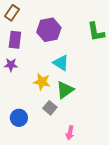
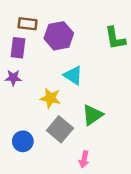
brown rectangle: (12, 13) -> (28, 24), moved, turned 63
green triangle: (65, 90) -> (92, 115), moved
gray square: (50, 108) -> (60, 129), size x1.5

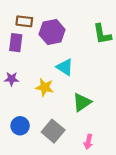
purple star: (13, 78) -> (12, 79), moved
gray square: (60, 129) -> (53, 131), moved
pink arrow: (84, 159) -> (88, 142), moved

